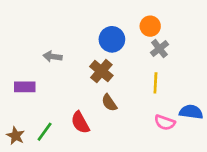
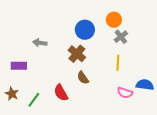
brown star: (16, 136) -> (12, 94), moved

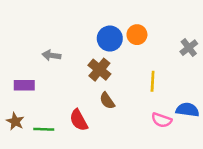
orange circle: (114, 20) -> (137, 35), moved
gray cross: (121, 37) -> (189, 48), moved
green line: (34, 100) -> (44, 129), turned 56

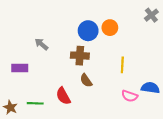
gray cross: (189, 48) -> (151, 15), moved
gray arrow: (51, 55) -> (41, 44), turned 32
brown cross: (99, 70) -> (80, 56), turned -36
brown star: (15, 121) -> (10, 107), moved

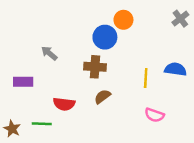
orange circle: (110, 28) -> (123, 20), moved
brown semicircle: (86, 80) -> (102, 97), turned 88
blue semicircle: (150, 88) -> (175, 69), moved
red semicircle: (63, 96) -> (64, 104), moved, turned -54

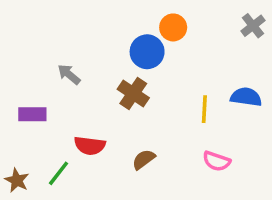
brown cross: (95, 67) -> (133, 93), turned 30
brown semicircle: (102, 97) -> (144, 159), moved
green line: (42, 124) -> (59, 173), turned -54

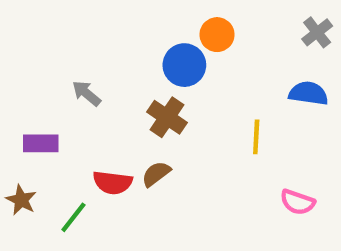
blue semicircle: (246, 97) -> (308, 93), moved
brown semicircle: (144, 159) -> (156, 174), moved
pink semicircle: (217, 161) -> (297, 202), moved
brown star: (17, 180) -> (21, 200), moved

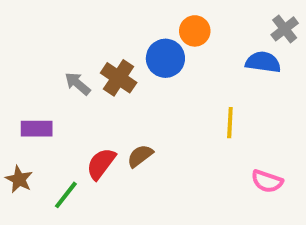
blue semicircle: (308, 93) -> (263, 62), moved
brown cross: (167, 117) -> (119, 78), moved
red semicircle: (113, 183) -> (101, 164), turned 120

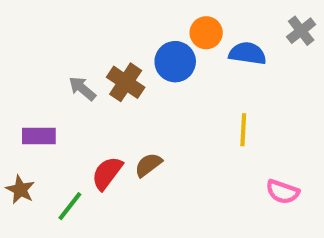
blue semicircle: (263, 62) -> (247, 53), moved

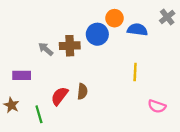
brown cross: (126, 82) -> (70, 46), turned -36
brown semicircle: (148, 165) -> (82, 91), turned 133
green line: (70, 206) -> (39, 114), turned -54

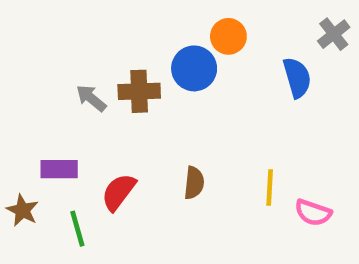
blue semicircle: (137, 30) -> (297, 78), moved, turned 66
yellow line: (135, 72) -> (270, 187), moved
purple rectangle: (22, 75) -> (59, 169), moved
brown semicircle: (82, 91) -> (194, 183), moved

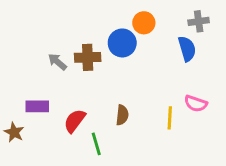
gray cross: (334, 34) -> (199, 21), moved, turned 30
pink semicircle: (313, 213) -> (196, 103), moved
green line: (77, 229) -> (96, 144), moved

